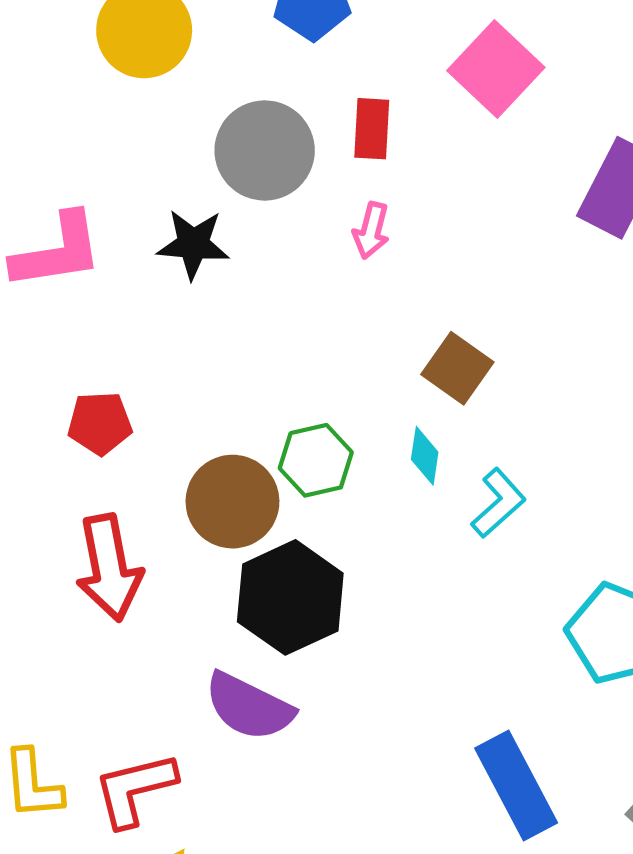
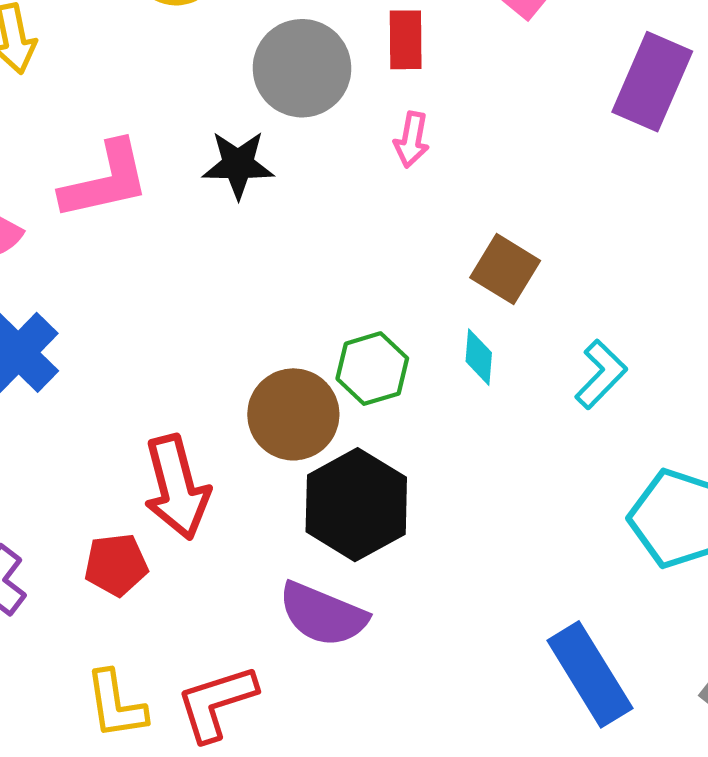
red pentagon: (100, 423) -> (116, 565), moved
cyan L-shape: (498, 503) -> (601, 374), moved

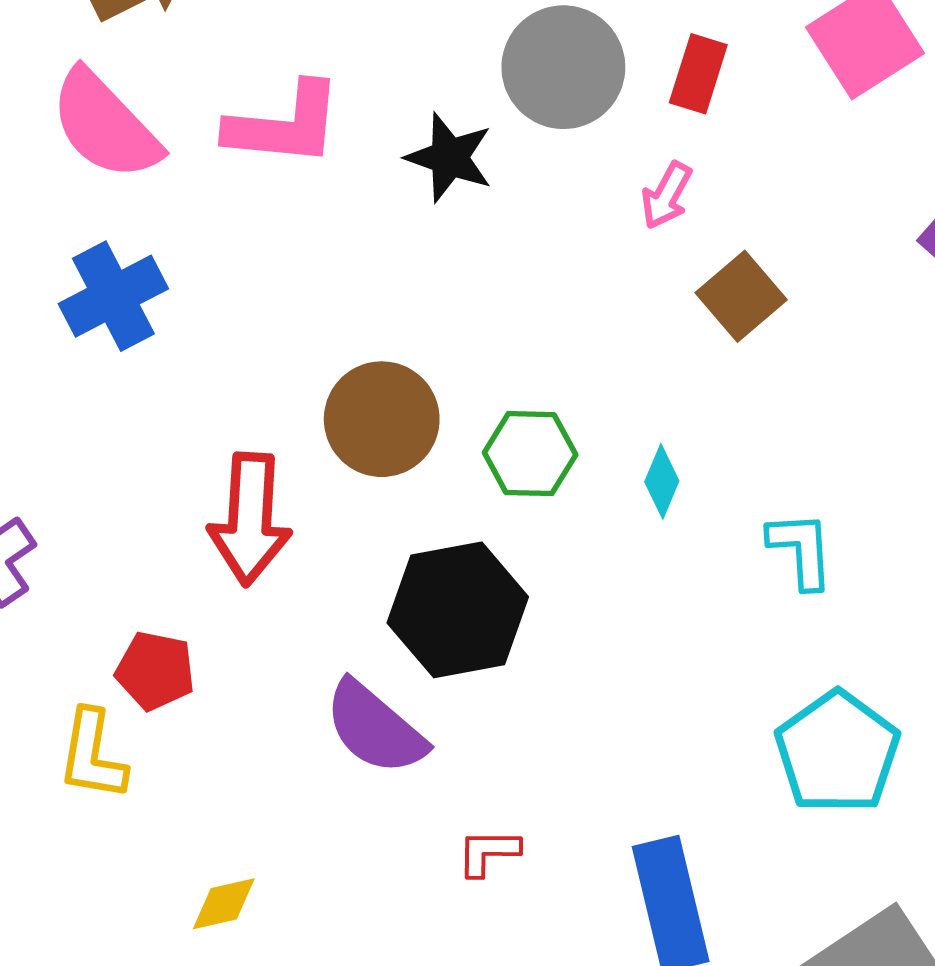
brown square: (505, 269) -> (741, 296), moved
cyan L-shape: (601, 374) -> (801, 550), turned -66
brown circle: (293, 414) -> (382, 419), moved
red pentagon: (116, 565) -> (155, 671), moved
red L-shape: (216, 703) -> (488, 852), moved, size x0.6

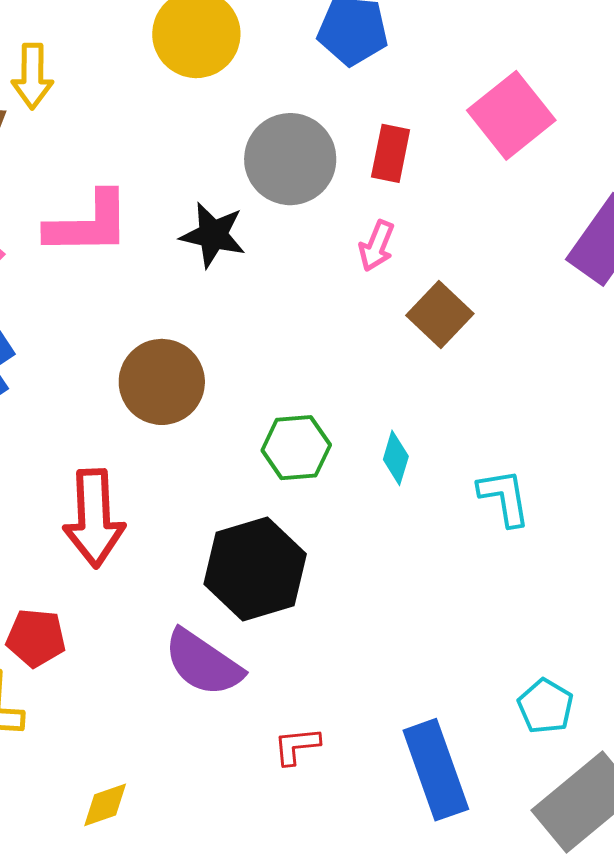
brown circle: (382, 419) -> (162, 382), moved
cyan pentagon: (837, 752) -> (546, 706), moved, size x0.6

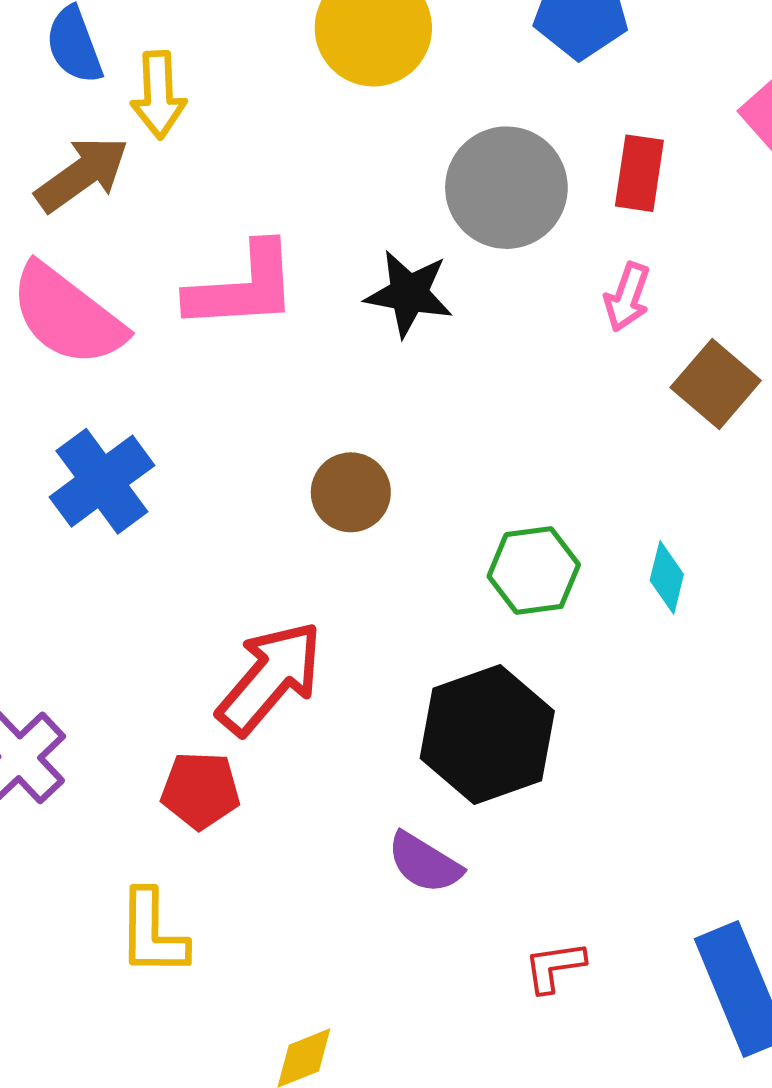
brown circle: (162, 382) -> (351, 492), size x0.7
red arrow: (94, 518) -> (270, 678), turned -134
red pentagon: (36, 638) -> (200, 790), moved
purple semicircle: (203, 663) -> (425, 863), size x0.7

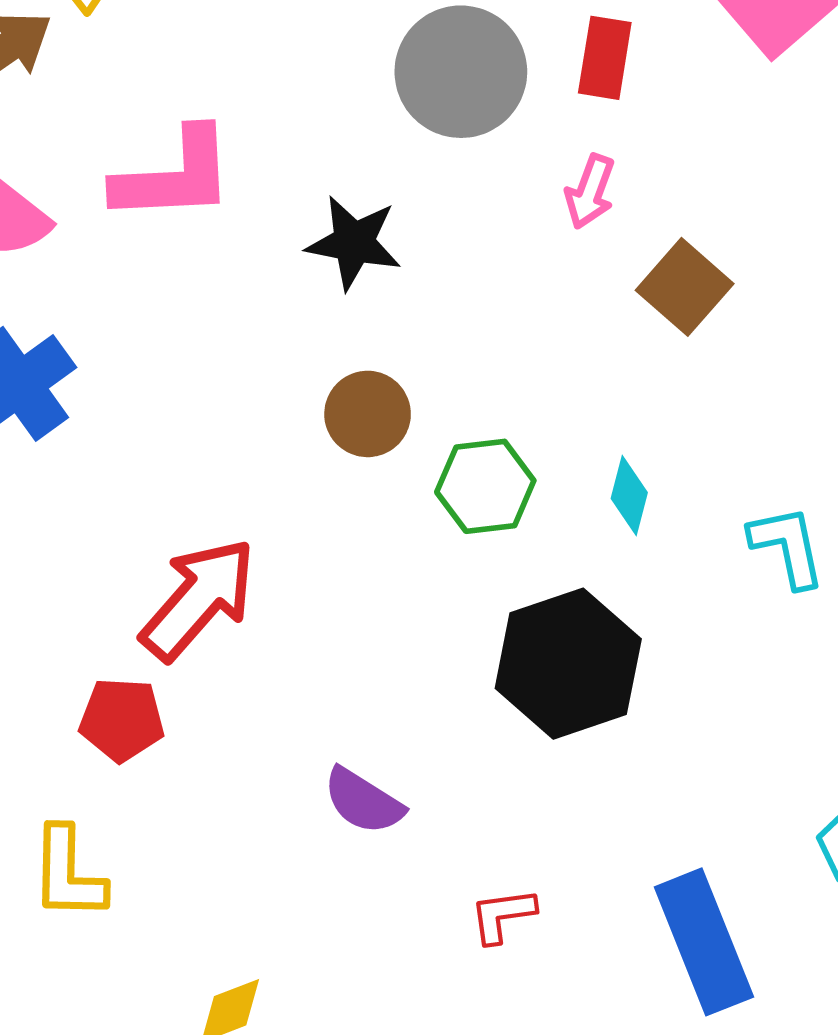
black star: (409, 294) -> (354, 243), moved
brown circle: (351, 492) -> (368, 414), moved
black hexagon: (487, 735) -> (568, 664), moved

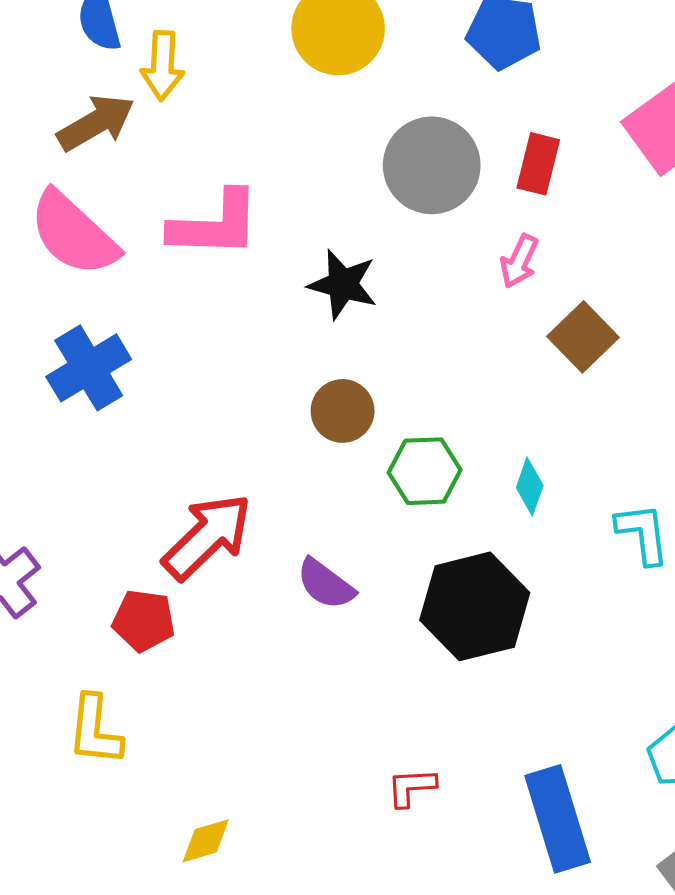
purple semicircle: (363, 801) -> (326, 584), moved

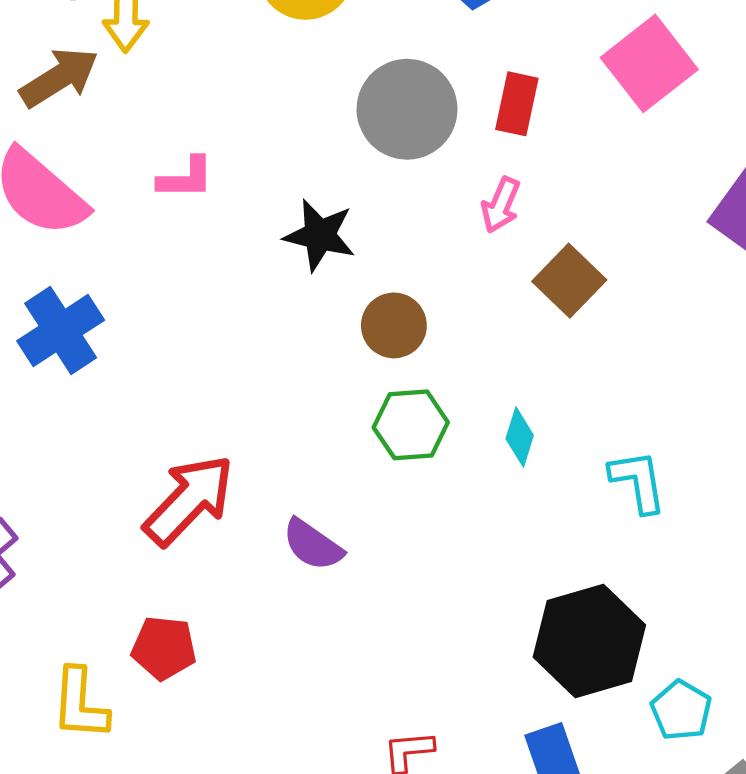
pink L-shape: (215, 224) -> (186, 178), size x0.6
brown circle: (343, 411) -> (394, 325), moved
black hexagon: (475, 606) -> (589, 641), moved
red pentagon: (144, 621) -> (164, 648), moved

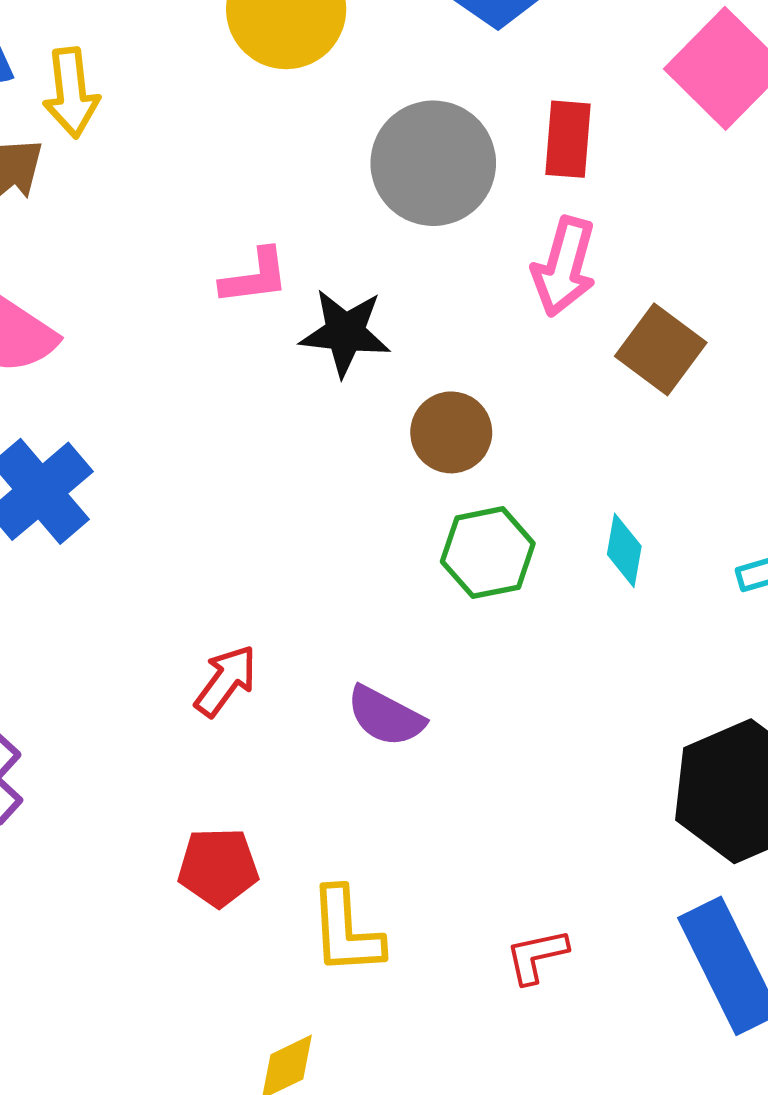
pink L-shape: (186, 178) -> (255, 277), moved
pink arrow: (501, 205) -> (564, 267), size x1.4
red arrow: (189, 500) -> (226, 681), size x0.6
yellow L-shape: (80, 704) -> (346, 931), moved

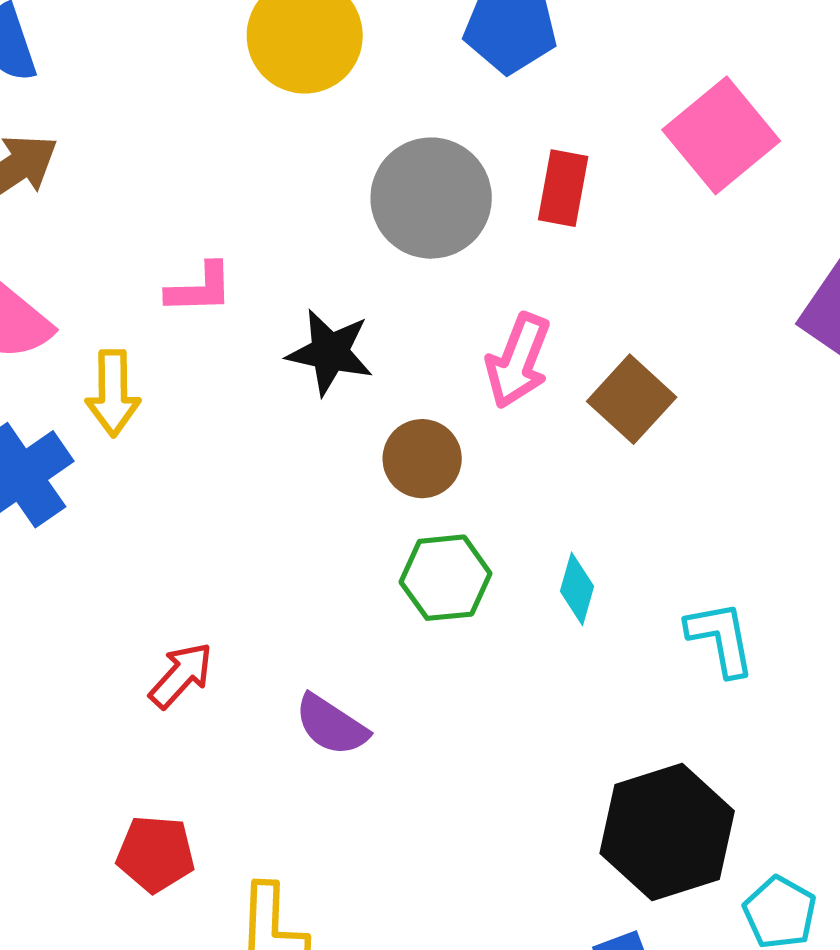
yellow arrow: (71, 93) -> (113, 393), moved
pink arrow: (564, 267) -> (518, 361), moved
pink L-shape: (255, 277) -> (200, 289), moved

